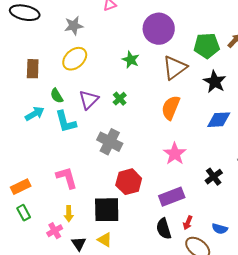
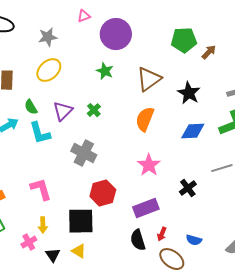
purple circle: (159, 29) -> (116, 34), moved
green pentagon: (207, 46) -> (184, 40), moved

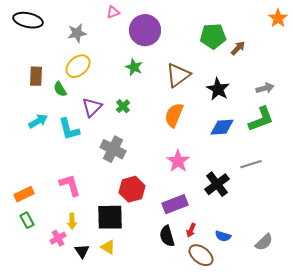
green semicircle: (31, 107) -> (60, 89), moved
black cross: (188, 188) -> (217, 184), size x1.4

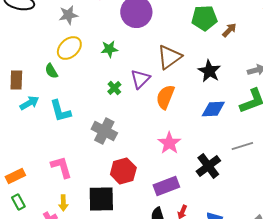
green star: (134, 67) -> (109, 49), moved, turned -30
brown rectangle: (36, 76) -> (16, 80), moved
purple triangle: (92, 107) -> (140, 79), moved

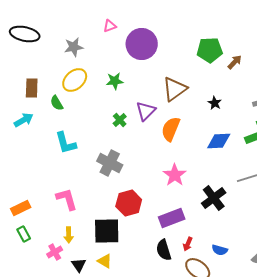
black star: (209, 71) -> (215, 103), size x0.6
brown rectangle: (16, 80) -> (32, 88), moved
cyan arrow: (29, 103) -> (24, 120), moved

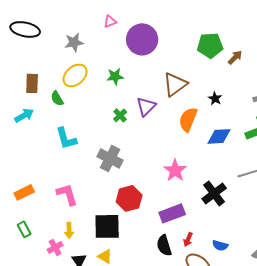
orange semicircle: (171, 129) -> (188, 119), moved
orange rectangle: (21, 208) -> (24, 192), moved

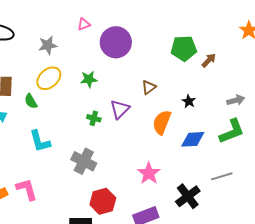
brown triangle: (175, 84) -> (149, 87), size x0.6
green cross: (120, 115) -> (94, 118), turned -32
pink L-shape: (67, 194) -> (27, 189), moved

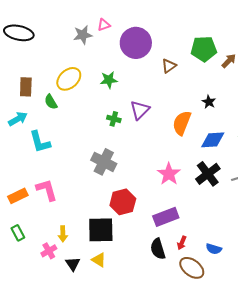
gray star: (48, 45) -> (83, 35), moved
brown triangle: (149, 87) -> (169, 66), moved
cyan L-shape: (40, 141) -> (40, 142), moved
black cross: (188, 196) -> (208, 174), moved

